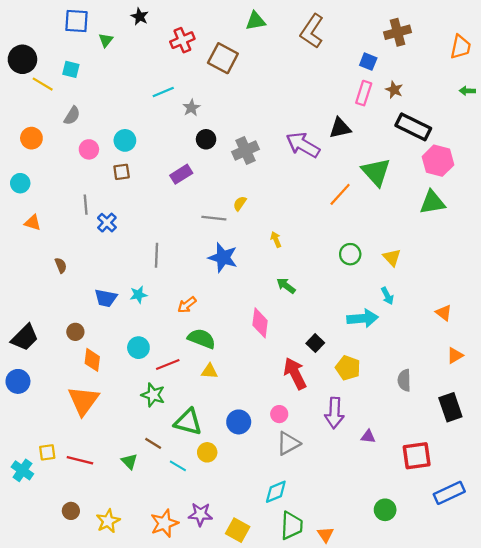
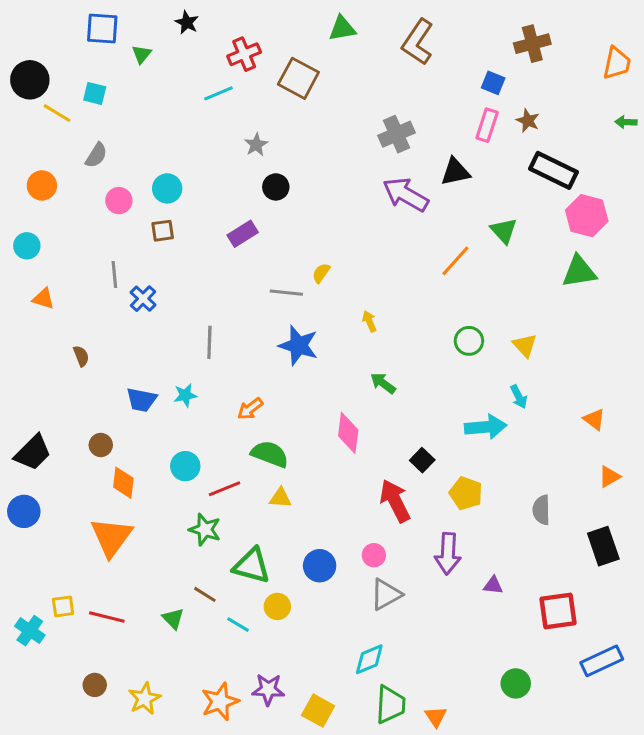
cyan line: (163, 92) -> (218, 93), moved
gray cross: (245, 151) -> (397, 134), moved
green triangle: (376, 172) -> (504, 231), size x0.7

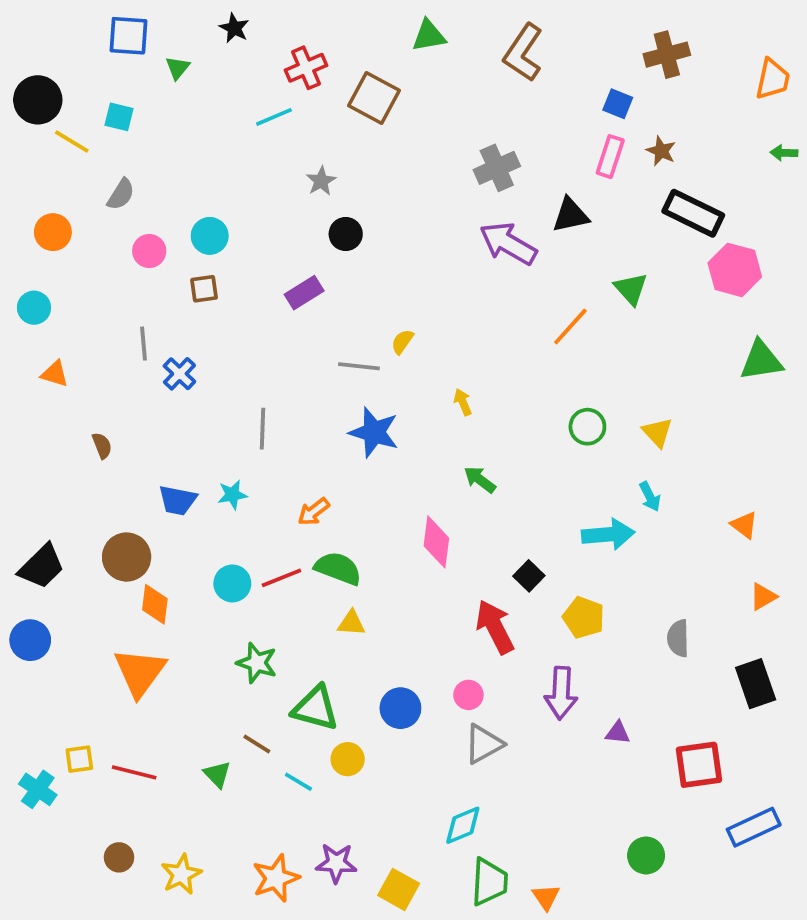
green triangle: (579, 271) -> (761, 361), moved
brown circle: (101, 445) -> (127, 557), size x1.6
red line: (225, 489) -> (281, 578), moved

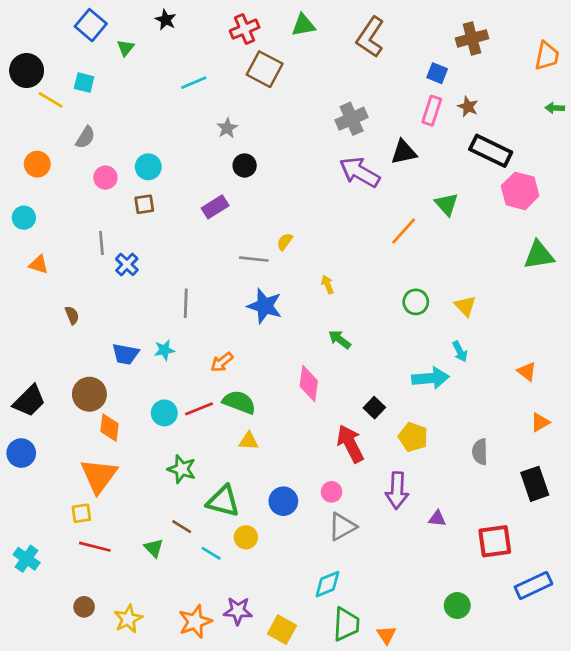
blue square: (128, 36) -> (91, 25), turned 36
red cross: (306, 68) -> (245, 29), moved
yellow square: (79, 759) -> (81, 513), moved

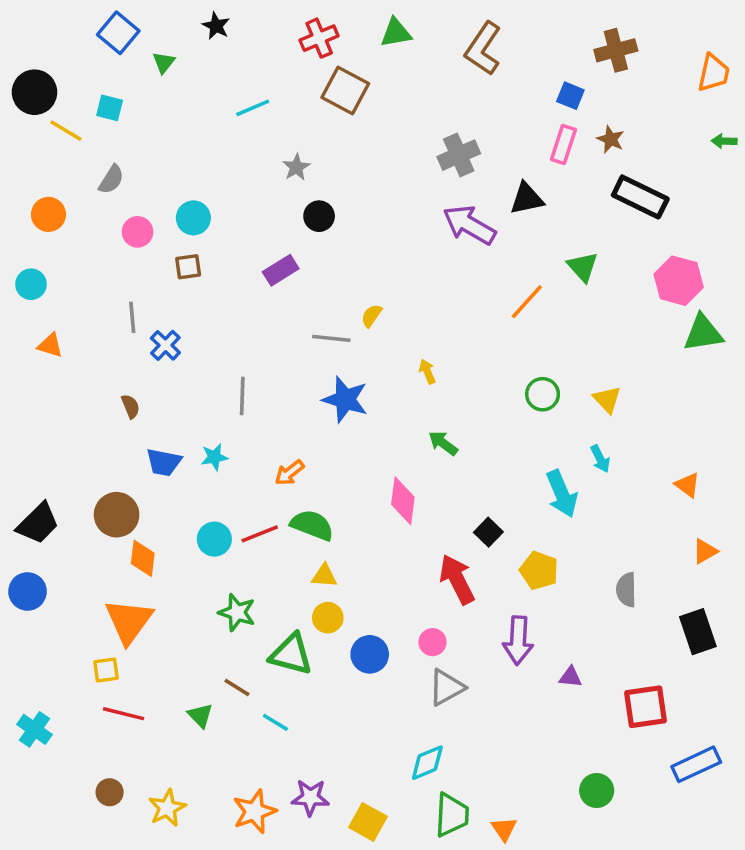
pink hexagon: (520, 191) -> (679, 281), moved
brown semicircle: (72, 315) -> (131, 406), moved
cyan arrow: (430, 378) -> (562, 494), turned 72
yellow circle: (246, 537) -> (328, 618), moved

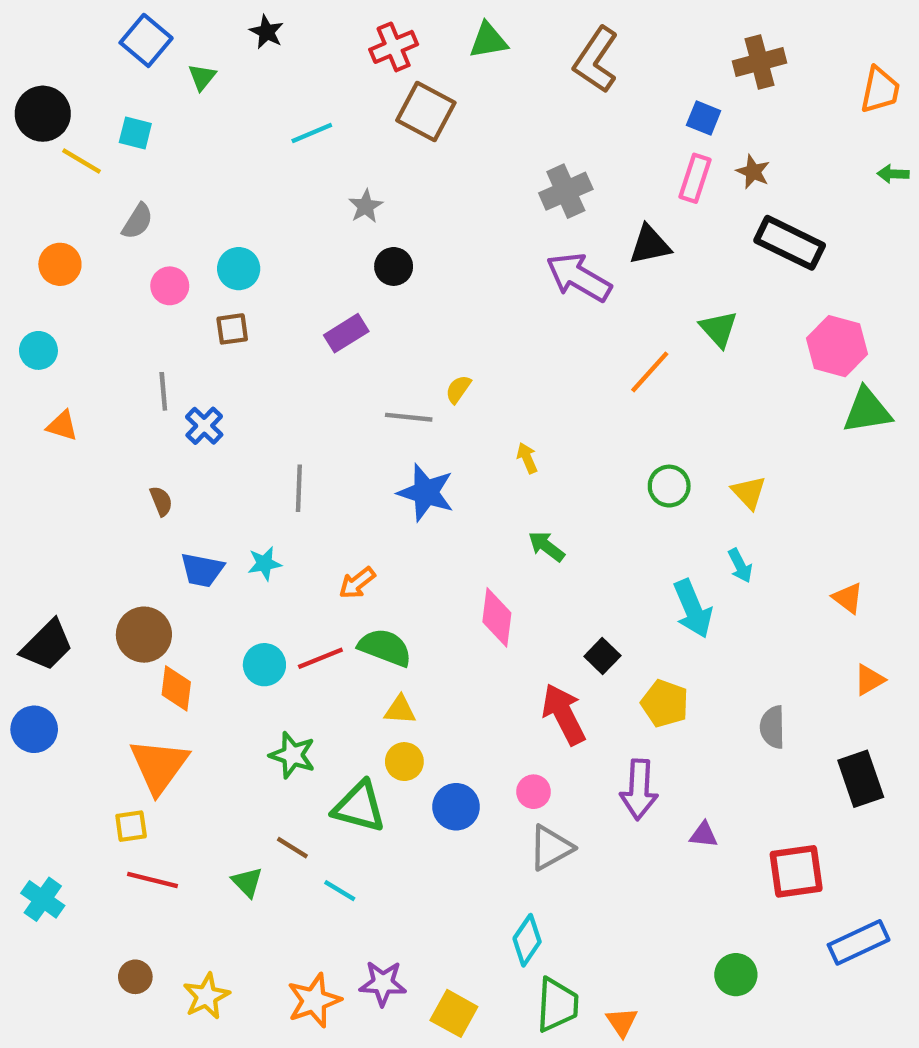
cyan diamond: (427, 763) -> (527, 940), turned -33

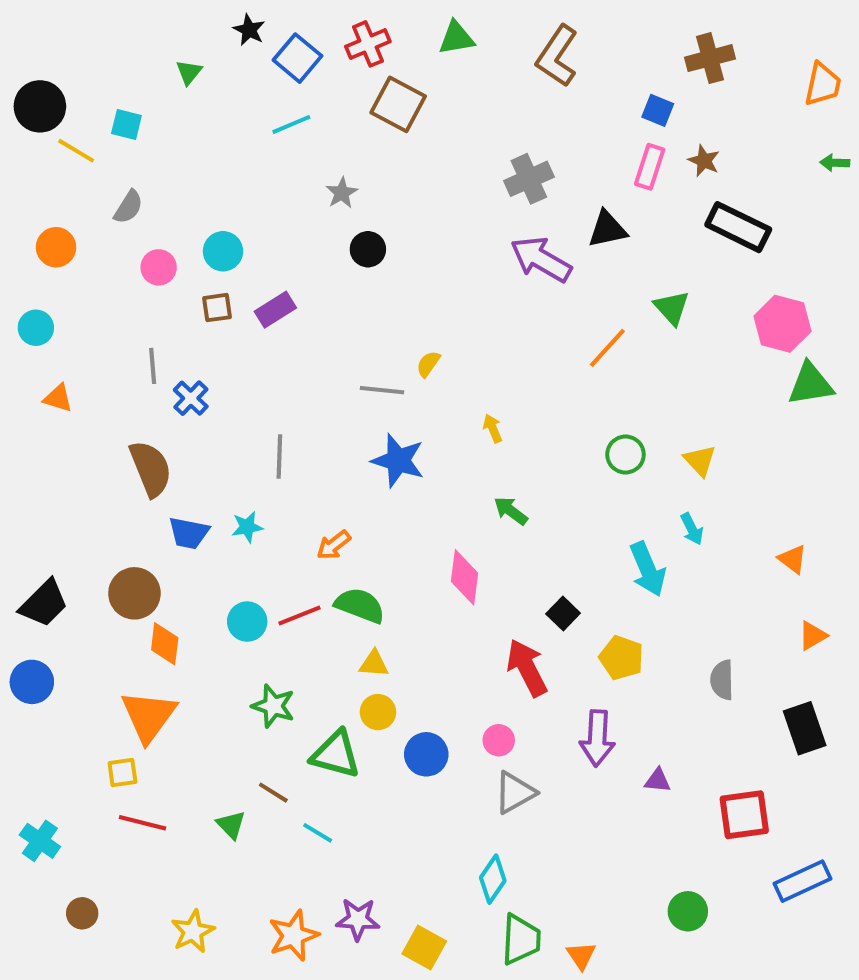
blue square: (146, 40) -> (297, 58), moved
purple rectangle: (346, 333) -> (275, 310), moved
brown semicircle: (161, 501) -> (151, 469), size x2.0
brown circle: (135, 977) -> (82, 913), moved

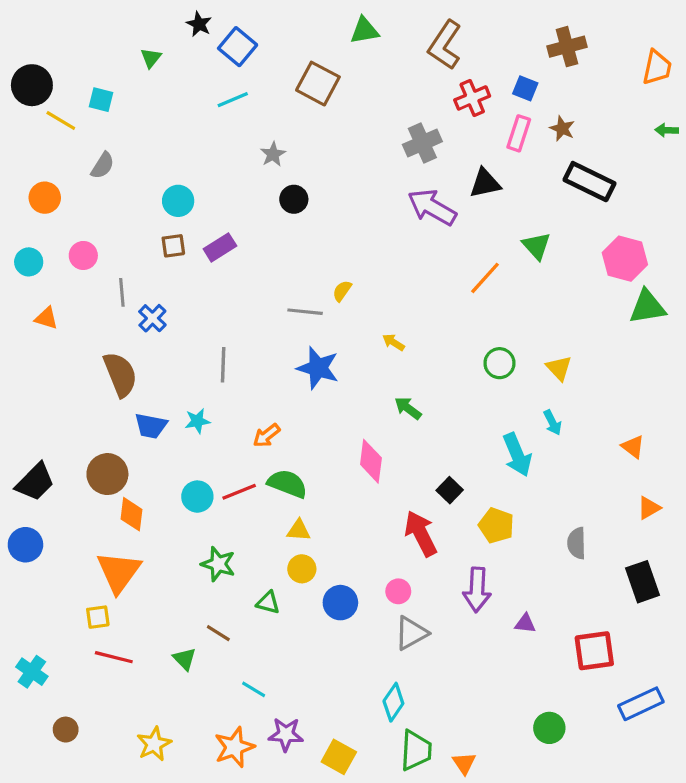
red cross: (368, 44) -> (472, 98), moved
pink circle: (159, 267) -> (83, 255), moved
yellow arrow: (493, 428) -> (393, 342), turned -35
green triangle: (336, 754) -> (268, 603), size x0.6
cyan line: (318, 833) -> (254, 689), moved

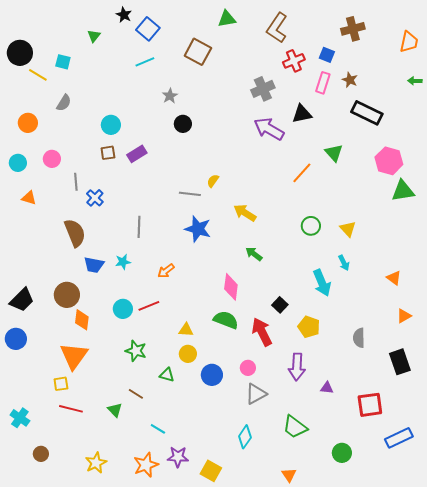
yellow arrow: (393, 342) -> (245, 213), size x1.6
green semicircle: (287, 484) -> (226, 320), moved
green trapezoid: (416, 750) -> (295, 427), moved, turned 124

